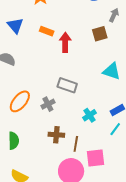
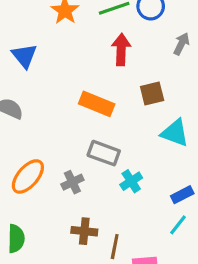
orange rectangle: (47, 31) -> (97, 104), moved, size x1.5
brown square: (100, 34) -> (152, 94), moved
red arrow: (65, 42) -> (121, 50), moved
cyan cross: (90, 115) -> (131, 181), moved

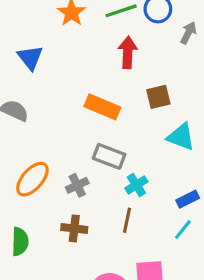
gray arrow: (181, 44) -> (188, 33), moved
brown cross: (84, 231) -> (74, 228), moved
brown line: (115, 247) -> (127, 220), moved

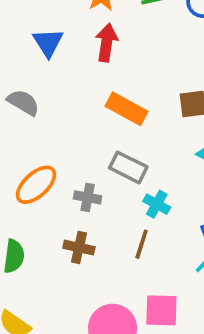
red arrow: (128, 52) -> (107, 43), moved
gray cross: (77, 185) -> (88, 197), turned 30
cyan cross: (136, 185) -> (157, 204), turned -35

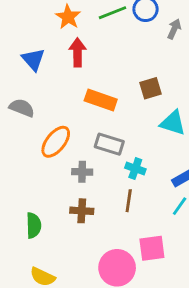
orange ellipse: (36, 185) -> (56, 142), moved

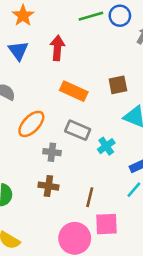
orange star: (68, 17) -> (23, 16), moved
cyan cross: (135, 169) -> (106, 146), moved, turned 30
brown line: (129, 201) -> (90, 197), moved

